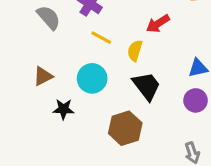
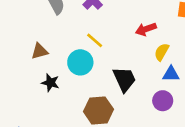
yellow line: (101, 38) -> (95, 40), moved
yellow semicircle: (135, 51) -> (162, 52), moved

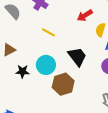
cyan circle: (80, 62) -> (46, 65), moved

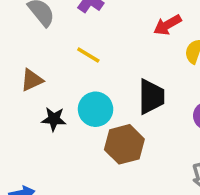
yellow line: (48, 32) -> (88, 55), moved
black trapezoid: (77, 57) -> (151, 97), turned 35

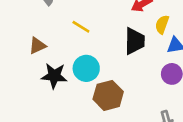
black trapezoid: (151, 97) -> (135, 41), moved
black star: (54, 119) -> (54, 76), size x1.4

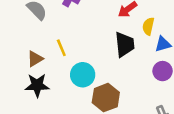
yellow line: (81, 27) -> (61, 48), moved, turned 42
black star: (54, 76) -> (37, 85), moved

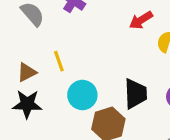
black trapezoid: (125, 44) -> (135, 94), moved

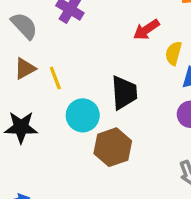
brown triangle: (27, 72) -> (25, 68), moved
black trapezoid: (135, 94) -> (124, 93), moved

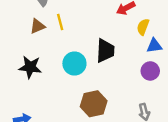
yellow line: (55, 78) -> (60, 22), moved
brown hexagon: (113, 147) -> (94, 104), moved

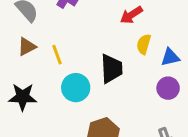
yellow line: (60, 22) -> (57, 55), moved
yellow semicircle: (143, 27) -> (144, 44), moved

